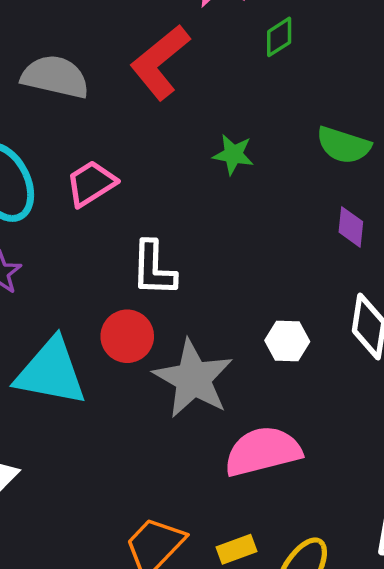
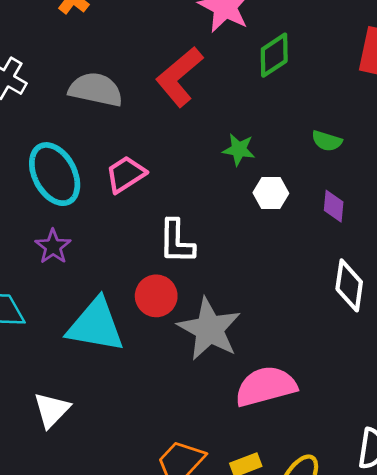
green diamond: (279, 37) -> (274, 55), size x1.4
green semicircle: (344, 145) -> (327, 141), size x0.7
white hexagon: (287, 341) -> (271, 193), moved

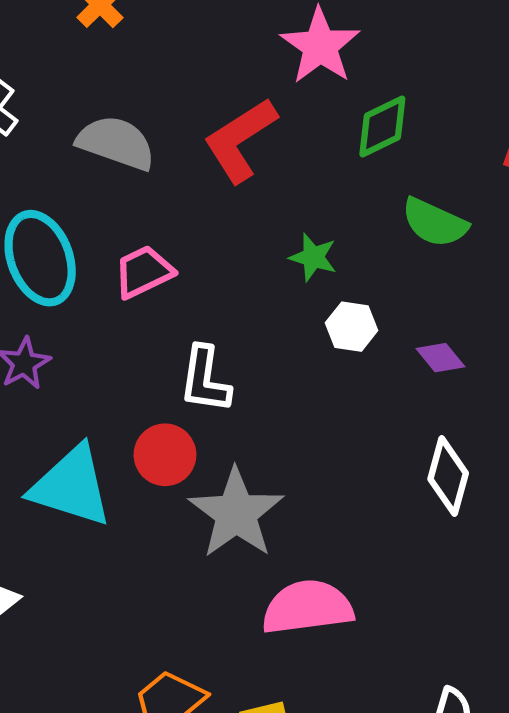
green semicircle: (327, 141) -> (435, 223), moved, size x1.5
purple diamond: (334, 206) -> (440, 358), turned -52

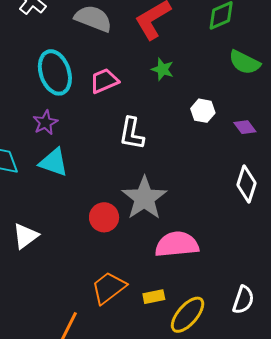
green star: (313, 257) -> (163, 69), moved
red circle: (165, 455) -> (104, 217), moved
cyan triangle: (71, 486) -> (54, 162), moved, size x0.7

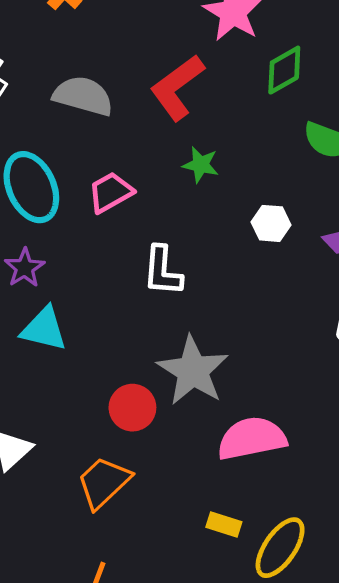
orange trapezoid: (109, 288) -> (104, 482), moved
yellow rectangle: (154, 297) -> (224, 524), turned 35

